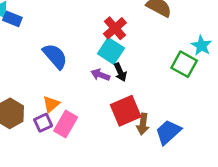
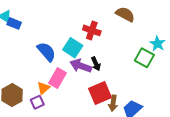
red cross: (115, 28) -> (92, 30), turned -30
cyan square: (111, 51) -> (73, 48), moved
purple arrow: (100, 75) -> (81, 66), size x1.5
pink rectangle: (66, 124) -> (58, 78), moved

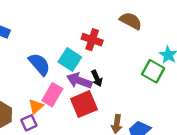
red square: (100, 93) -> (84, 104), moved

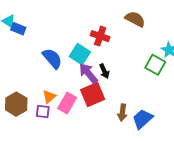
purple arrow: (79, 81) -> (88, 73), turned 30
pink rectangle: (52, 95) -> (67, 103), moved
purple square: (29, 123) -> (43, 111), turned 32

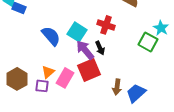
red cross: (100, 36) -> (106, 25), moved

